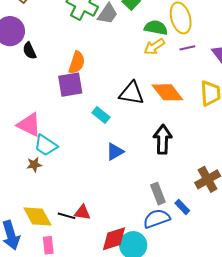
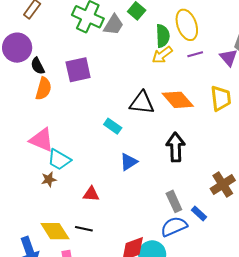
green semicircle: (156, 28) -> (163, 36), turned 80
orange semicircle: (77, 63) -> (43, 89), moved
purple square: (70, 85) -> (78, 70), moved
red triangle: (82, 212) -> (91, 194), moved

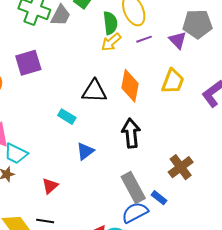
yellow trapezoid: (221, 98) -> (173, 81), turned 32
orange diamond: (178, 100) -> (130, 86), turned 56
red triangle: (91, 194) -> (50, 186), turned -42
gray rectangle: (174, 201) -> (133, 187), size x1.4

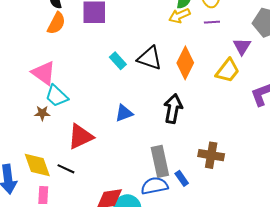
purple triangle: (178, 40) -> (242, 46), moved
cyan rectangle: (67, 117) -> (118, 61), moved
brown cross: (181, 167) -> (211, 155), turned 30
red triangle: (50, 186) -> (80, 136), size x1.6

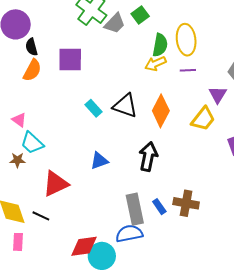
pink triangle: (44, 73) -> (19, 120), size x0.6
blue rectangle: (182, 178) -> (159, 207), moved

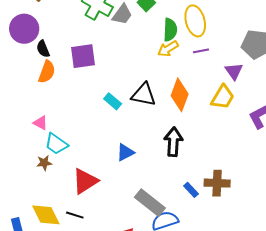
gray rectangle: (135, 209) -> (150, 203), moved, turned -32

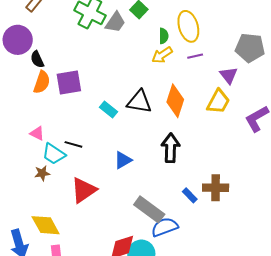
green semicircle: (170, 30) -> (164, 36), size x0.7
purple square: (83, 56) -> (69, 82), moved
black line: (75, 215) -> (73, 144), moved

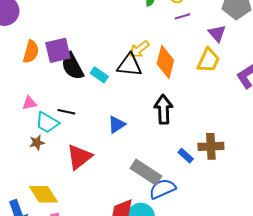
yellow arrow: (162, 55) -> (139, 49), moved
black semicircle: (37, 59) -> (72, 66), moved, size x1.6
pink triangle: (37, 133) -> (29, 103), turned -35

